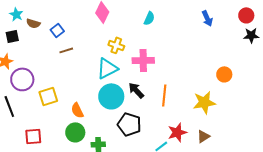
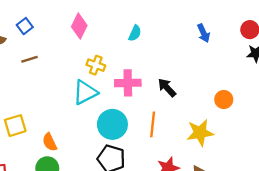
blue square: (57, 30) -> (25, 26), moved
brown line: (66, 50) -> (29, 59), moved
black arrow: (136, 90) -> (167, 88), moved
cyan circle: (111, 96) -> (112, 124), moved

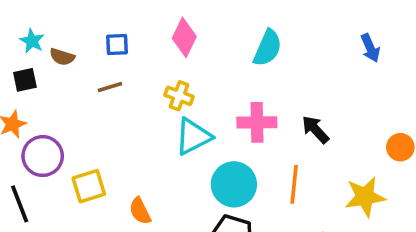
blue square: (25, 26) -> (117, 44), moved, turned 35
cyan semicircle: (135, 33) -> (268, 48), size x1.5
yellow cross: (96, 65) -> (179, 96), moved

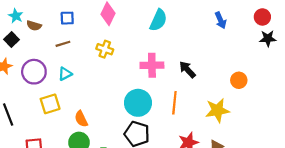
black square: (25, 80) -> (11, 40), turned -32
cyan triangle: (193, 137) -> (65, 74), moved, size x0.6
purple circle: (43, 156) -> (34, 72), moved

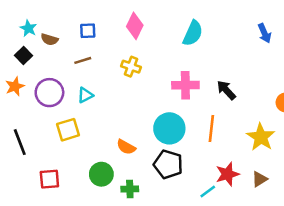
yellow star: (217, 110) -> (261, 137), turned -30
orange semicircle: (81, 119) -> (126, 147), moved, turned -35

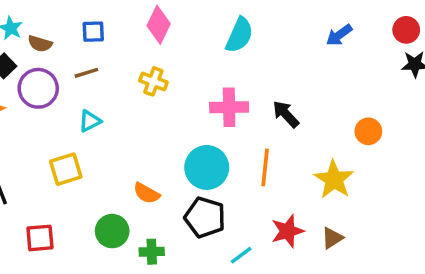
blue arrow: (265, 33) -> (339, 35), turned 78
purple circle: (49, 93) -> (38, 88), moved
cyan line: (208, 191) -> (241, 255), moved

